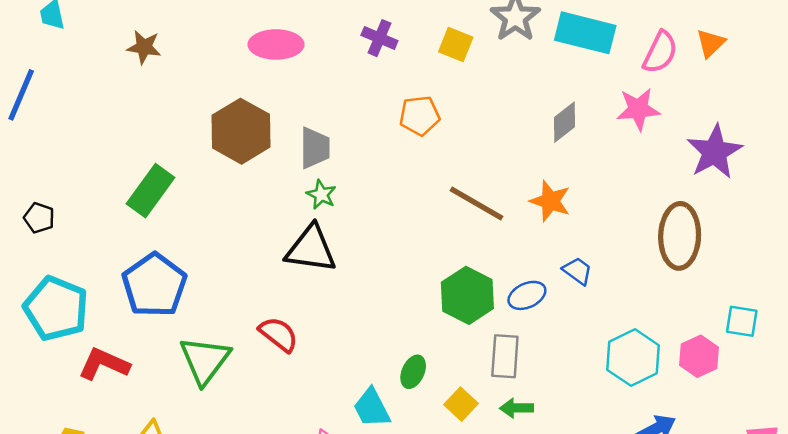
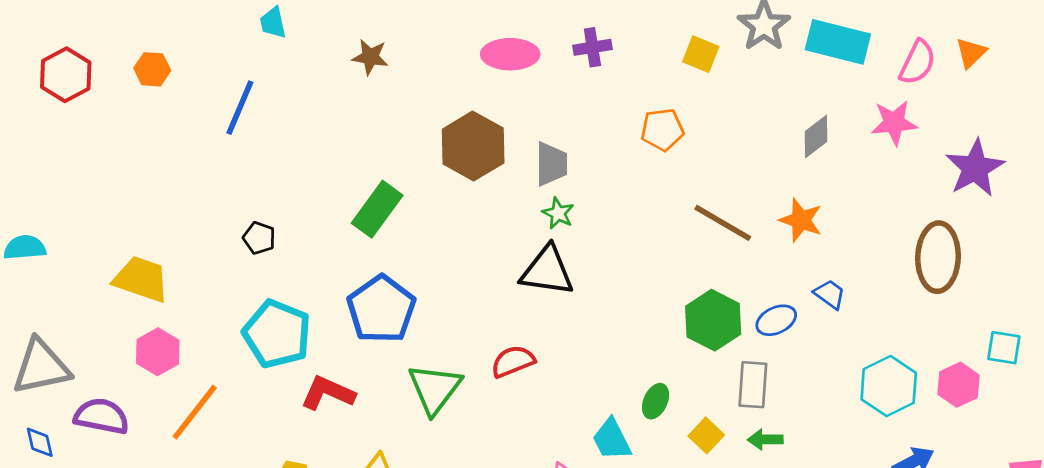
purple cross: (379, 38) -> (592, 47), moved, turned -32
red semicircle: (279, 334) -> (513, 361), turned -60

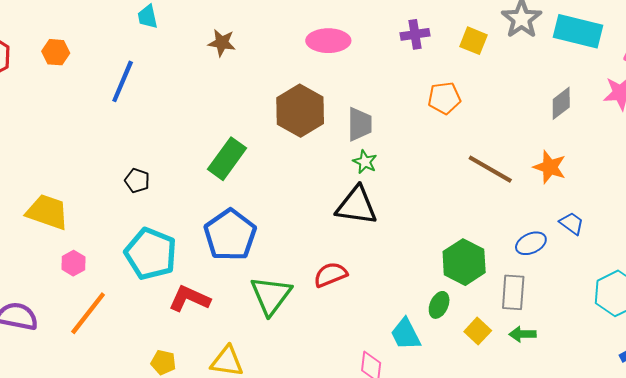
purple cross: (592, 47) -> (415, 34), moved
green hexagon: (713, 320) -> (464, 262), moved
pink hexagon: (158, 352) -> (73, 263), moved, size x0.7

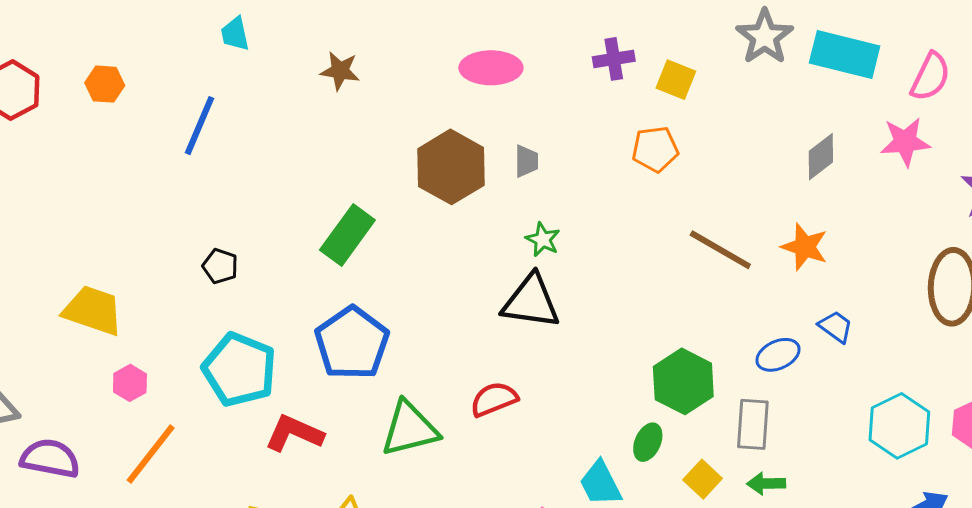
yellow square: (473, 41) -> (676, 80), moved
gray trapezoid: (360, 124) -> (526, 161), moved, size x0.7
green triangle: (271, 296) -> (410, 429), turned 39

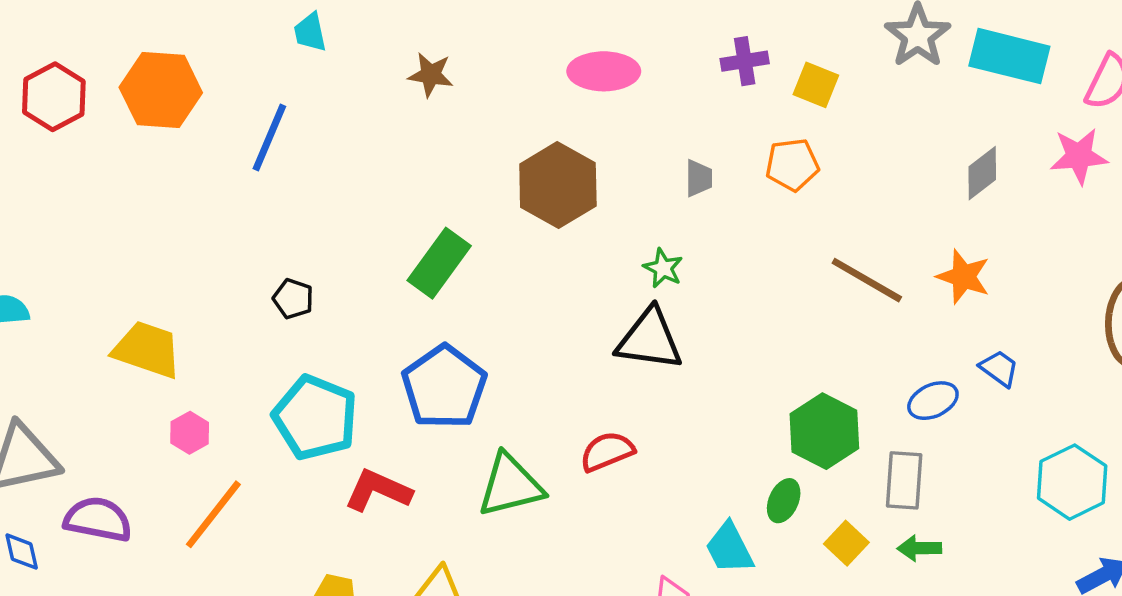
orange hexagon: (105, 84) -> (161, 90), size x1.8
gray trapezoid: (526, 161) -> (699, 178), moved

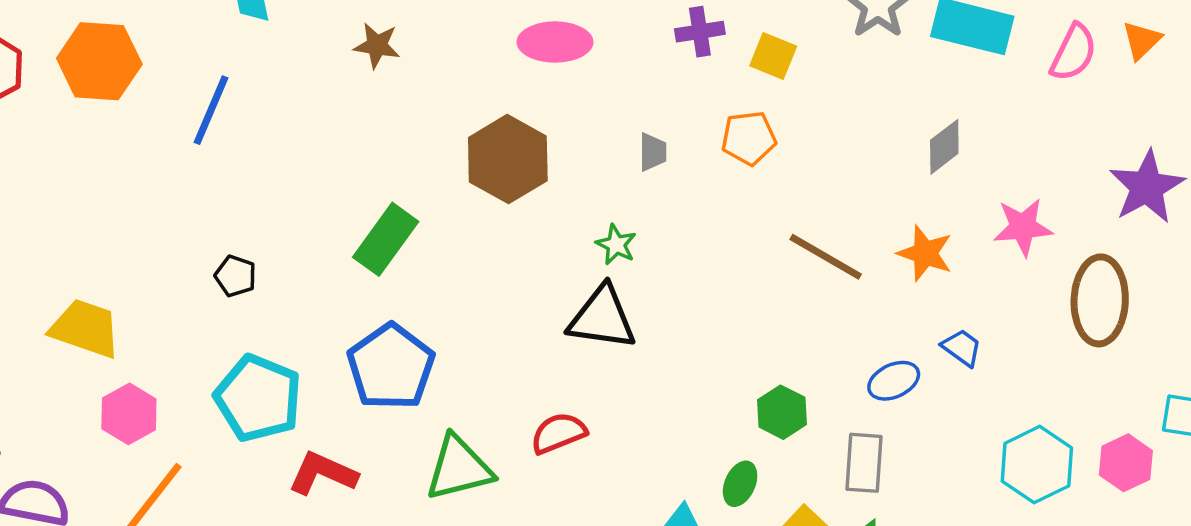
pink star: (1079, 156) -> (1023, 227), moved
green hexagon: (824, 431) -> (782, 412), size x0.7
pink hexagon: (190, 433) -> (129, 414), size x1.4

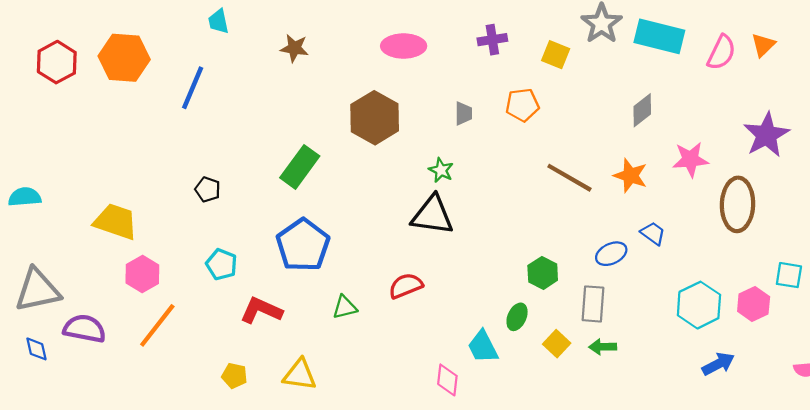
yellow square: (773, 56) -> (556, 55), moved
cyan pentagon: (258, 398) -> (222, 264), size x0.6
green triangle: (459, 468) -> (345, 307), size x0.6

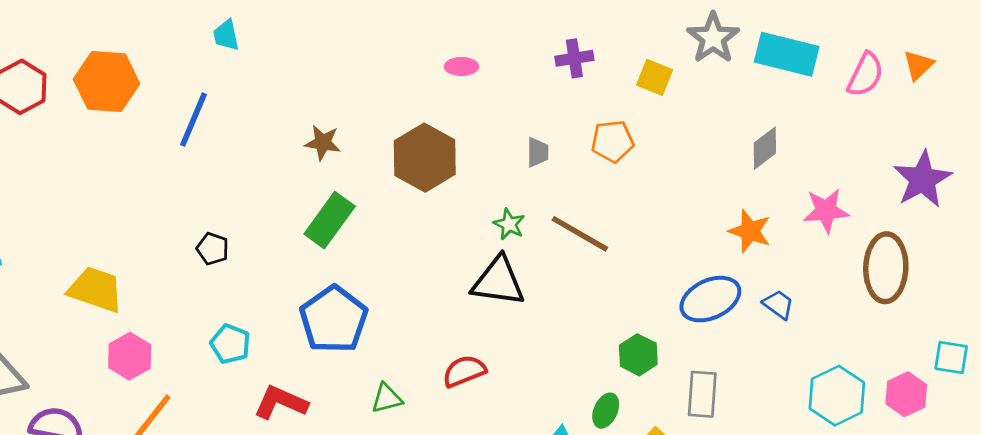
pink ellipse: (404, 46) -> (462, 66), size x0.6
brown star: (294, 48) -> (323, 143), moved
brown line: (569, 178) -> (580, 234), moved
blue ellipse: (611, 254) -> (710, 299), moved, size x1.5

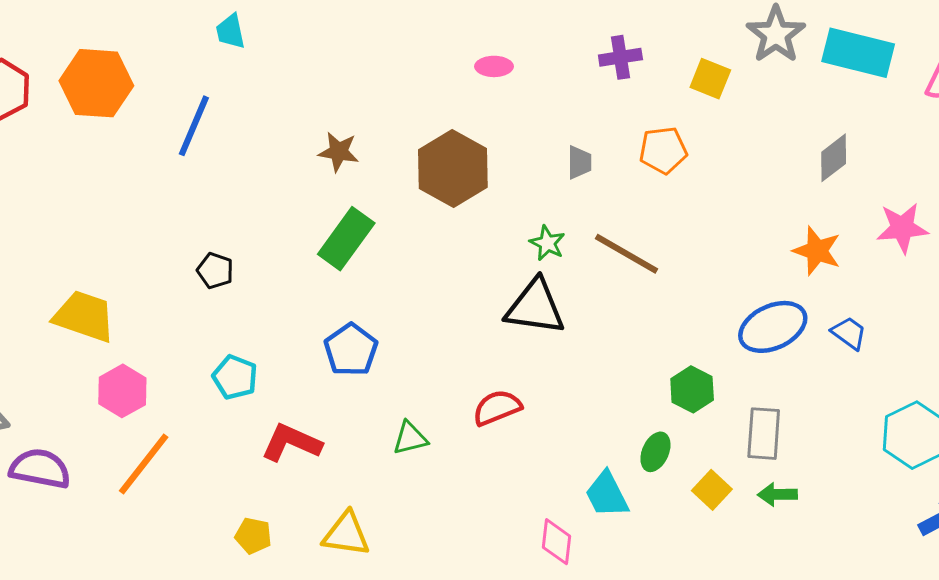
blue pentagon: (334, 319) -> (351, 350), size x0.7

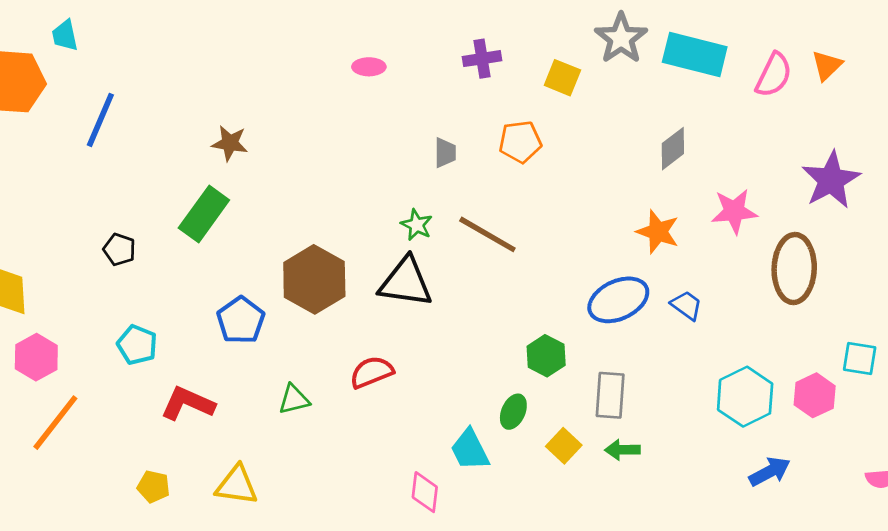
cyan trapezoid: (230, 31) -> (65, 35), moved
brown hexagon: (453, 168) -> (314, 279), moved
green rectangle: (346, 239) -> (204, 214), moved

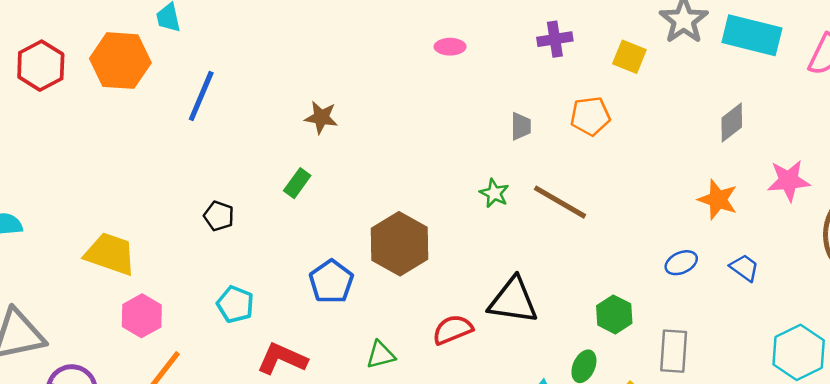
green rectangle: (204, 214) -> (297, 183), size x0.6
black triangle: (406, 282) -> (513, 301), moved
blue ellipse: (618, 300) -> (681, 263), size x0.6

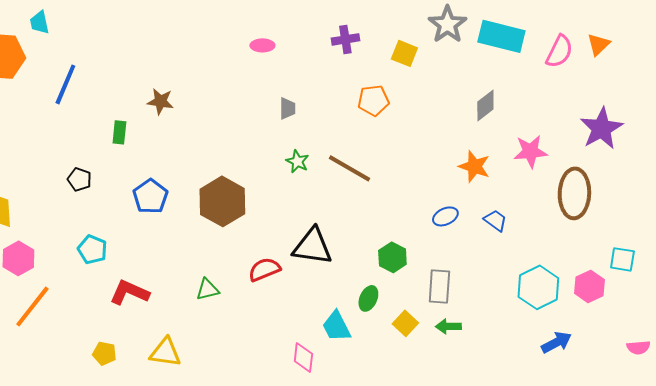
gray trapezoid: (521, 126) -> (287, 108), moved
green rectangle: (297, 183) -> (119, 132), moved, turned -30
blue pentagon: (331, 282) -> (150, 196), moved

